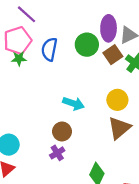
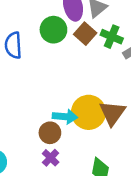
yellow circle: (117, 100) -> (89, 112), moved, size x1.4
cyan arrow: (73, 103) -> (65, 117), moved

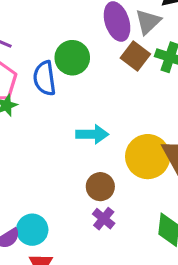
green circle: (53, 30) -> (72, 58), moved
cyan arrow: (65, 117) -> (92, 134), moved

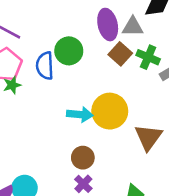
gray triangle: (148, 22) -> (133, 27), turned 40
yellow circle: (148, 157) -> (110, 111), moved

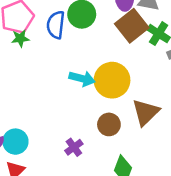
brown square: (120, 54) -> (132, 26), size x1.4
brown circle: (83, 158) -> (109, 124), moved

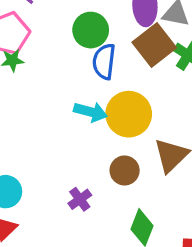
blue semicircle: (56, 25) -> (104, 61), moved

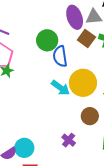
brown square: (154, 45) -> (86, 39), size x0.7
cyan arrow: (91, 112) -> (60, 88), turned 36

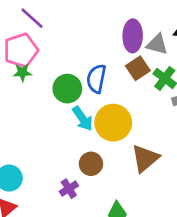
green circle: (47, 40) -> (67, 89), moved
brown circle: (90, 116) -> (91, 164), moved

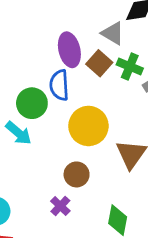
purple ellipse: (133, 36) -> (69, 50), moved
gray triangle: (157, 44) -> (113, 33), turned 30
cyan arrow: (83, 119) -> (18, 133), moved

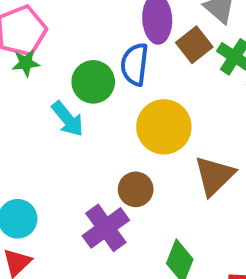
purple cross: (60, 206) -> (106, 228), size x1.6

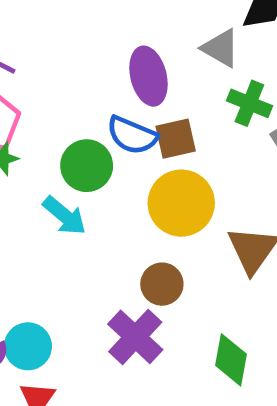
brown square: (194, 45) -> (176, 139), moved, turned 36
blue semicircle: (135, 64) -> (132, 135), turned -63

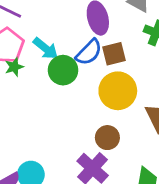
blue semicircle: (132, 135) -> (89, 52), turned -68
cyan arrow: (65, 216) -> (46, 48), moved

